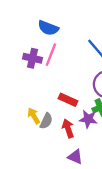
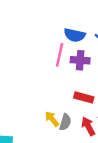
blue semicircle: (48, 28) -> (75, 35), moved
purple cross: (33, 58) -> (80, 60), moved

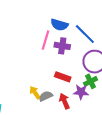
gray semicircle: (65, 122) -> (46, 96), turned -136

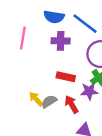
pink line: (46, 40) -> (23, 38), moved

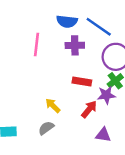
gray semicircle: (49, 101) -> (46, 128), moved
red arrow: (72, 104) -> (89, 109), turned 72

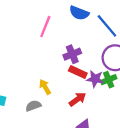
purple cross: (75, 45) -> (72, 54), moved, turned -36
purple star: (106, 95) -> (95, 79), moved

